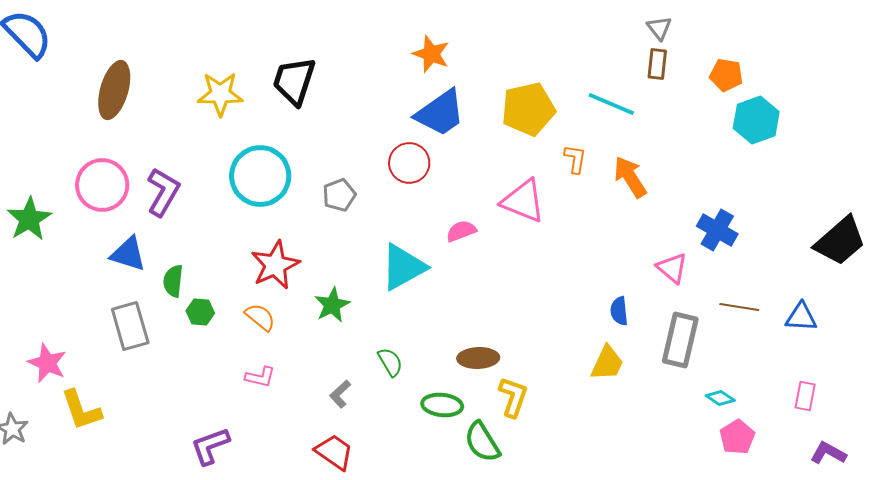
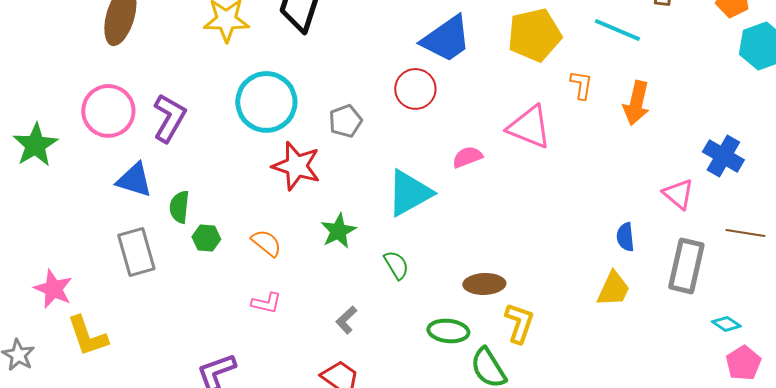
orange arrow: (630, 177) -> (636, 103), turned -135
red star: (275, 265) -> (296, 166), moved, turned -30
green semicircle: (390, 362) -> (396, 265), moved

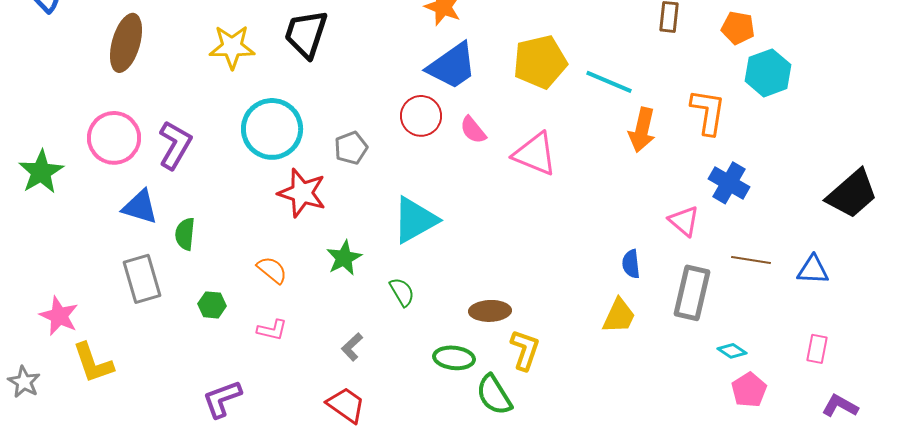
cyan line: (617, 30) -> (609, 82), moved
orange L-shape: (581, 85) -> (708, 112), moved, size x1.6
pink semicircle: (467, 157) -> (473, 130), moved, turned -108
green hexagon: (206, 238) -> (212, 305), moved

